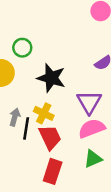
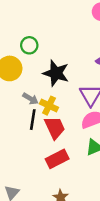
gray arrow: (15, 117) -> (30, 99), moved, turned 105
red rectangle: (53, 171) -> (57, 159), turned 45

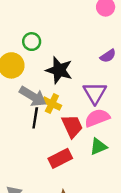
gray arrow: (30, 99) -> (33, 96), size x1.6
red trapezoid: (55, 128) -> (72, 126), moved

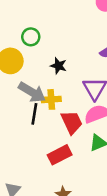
black star: (59, 70) -> (58, 66), size x0.6
yellow cross: (52, 104) -> (51, 99), turned -30

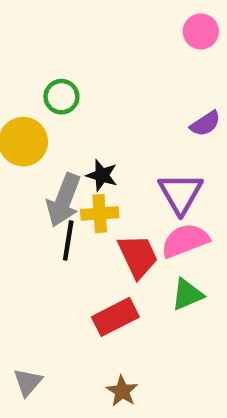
black star: (58, 66) -> (102, 175), moved
gray arrow: (32, 92) -> (64, 200), turned 80

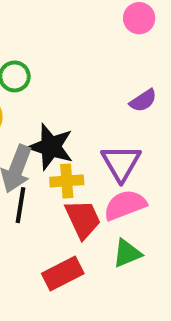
black star: (102, 175) -> (51, 147), size x1.6
yellow cross: (100, 214) -> (67, 181), moved

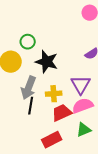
black star: (51, 147) -> (47, 62), moved
red trapezoid: (83, 219) -> (62, 113), turned -90

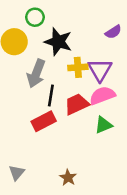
yellow cross: (54, 94) -> (78, 67), moved
black line: (31, 106) -> (51, 96), moved
red rectangle: (52, 140) -> (44, 121), moved

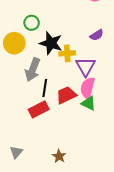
yellow cross: (78, 67) -> (67, 53), moved
pink semicircle: (102, 96) -> (88, 88), turned -55
green triangle: (104, 125) -> (89, 103), moved, turned 49

